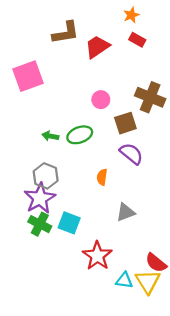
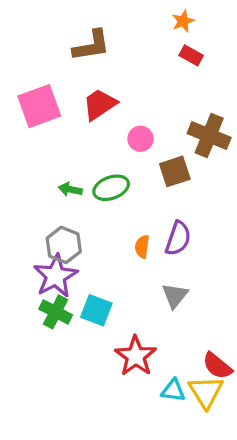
red trapezoid: (97, 47) -> (100, 104), moved
purple semicircle: (131, 154) -> (178, 238), moved, turned 70
gray triangle: (125, 212) -> (175, 296), turned -30

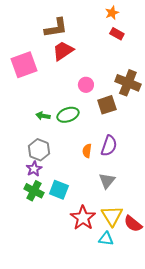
red trapezoid: (100, 104) -> (63, 51), moved
purple star: (56, 276) -> (34, 169), size x0.6
yellow triangle: (206, 392) -> (112, 216), moved

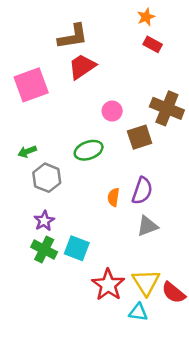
green arrow: (43, 116) -> (27, 152), moved, turned -32
gray hexagon: (39, 150) -> (47, 178), moved
gray triangle: (107, 181) -> (147, 226), moved, turned 30

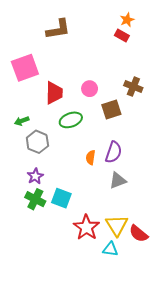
orange star: (146, 17) -> (127, 20), moved
red trapezoid: (82, 67) -> (54, 93), moved, turned 125
brown cross: (167, 108) -> (133, 87), size x0.7

